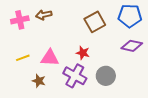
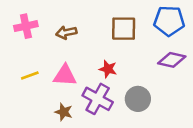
brown arrow: (44, 15) -> (66, 33), moved
brown square: (95, 22) -> (124, 29), turned 30
brown star: (39, 81) -> (64, 112), moved

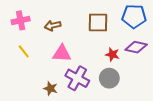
red star: (108, 69) -> (112, 54), moved
yellow line: (30, 75) -> (24, 51), moved, turned 72
pink triangle: (65, 75) -> (62, 53), moved

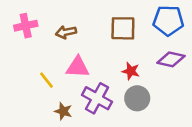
yellow line: (24, 51) -> (46, 80), moved
red star: (112, 54) -> (131, 71), moved

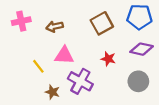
brown square: (123, 28) -> (102, 23), turned -30
gray circle: (137, 98) -> (138, 81), moved

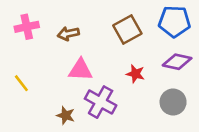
yellow line: (38, 66) -> (21, 83), moved

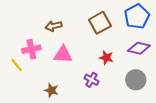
blue pentagon: (174, 21) -> (137, 17), turned -30
pink cross: (27, 27) -> (31, 49), moved
purple cross: (101, 102) -> (91, 80), moved, size x0.6

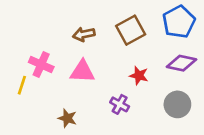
brown arrow: (54, 26) -> (84, 34), moved
pink cross: (31, 49) -> (41, 65), turned 36
yellow line: (17, 65) -> (22, 85), turned 56

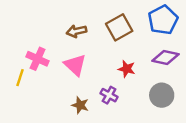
pink triangle: (82, 71) -> (75, 65), turned 40
brown star: (67, 118) -> (80, 105), moved

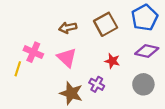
brown star: (80, 105) -> (71, 93), size x1.5

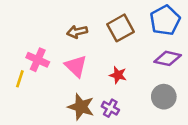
red star: (112, 61) -> (118, 75), moved
purple cross: (97, 84) -> (110, 108), moved

